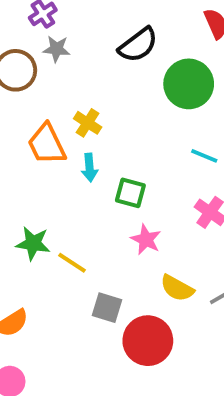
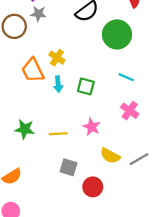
green square: (130, 193) -> (86, 86), moved
yellow line: (72, 263) -> (58, 134), moved, turned -36
red circle: (148, 341) -> (93, 187), size x0.7

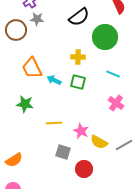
yellow cross: (57, 58) -> (78, 57), moved, turned -32
cyan arrow: (58, 84) -> (54, 80), turned 120
pink star: (92, 127) -> (81, 131), moved
green star: (25, 129) -> (25, 104), moved

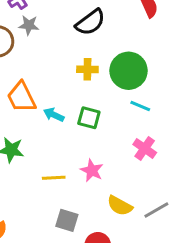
green circle: (105, 37) -> (129, 71), moved
yellow cross: (78, 57) -> (87, 69), moved
pink star: (81, 131) -> (92, 170), moved

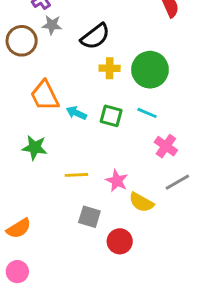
black semicircle: (90, 22) -> (95, 36), moved
cyan line: (140, 106) -> (147, 113), moved
pink star: (92, 170) -> (117, 181), moved
gray line: (156, 210) -> (177, 182), moved

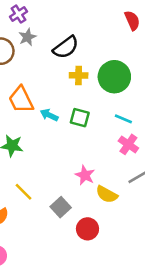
gray star: (52, 25) -> (27, 37), turned -30
cyan line: (147, 113) -> (123, 119), moved
yellow line: (76, 175) -> (24, 192), moved, turned 48
gray square: (89, 217) -> (61, 207), turned 30

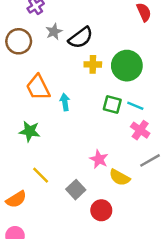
gray star: (27, 37) -> (54, 32), moved
cyan arrow: (49, 115) -> (65, 102), turned 56
green square: (80, 118) -> (112, 105), moved

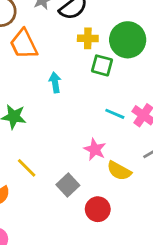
orange trapezoid: (38, 87) -> (24, 44), moved
green square: (112, 105) -> (102, 65), moved
cyan line: (135, 106) -> (115, 114), moved

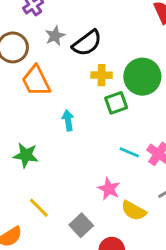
green square: (102, 65) -> (116, 103), turned -35

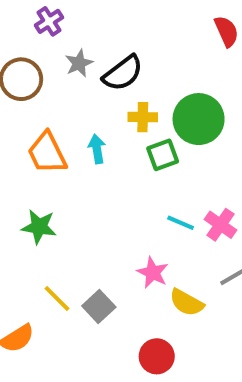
orange trapezoid: (36, 81) -> (47, 153), moved
cyan arrow: (68, 120) -> (97, 149), moved
gray square: (81, 225) -> (99, 306), moved

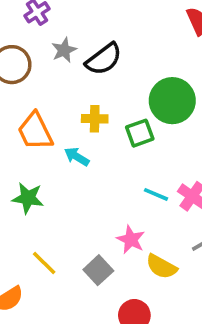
yellow cross: (143, 117) -> (95, 119), moved
cyan arrow: (97, 149) -> (77, 157), moved, turned -50
gray square: (99, 306) -> (98, 270), moved

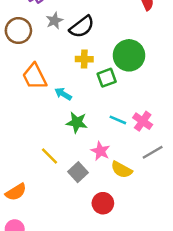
yellow cross: (95, 119) -> (84, 59), moved
green star: (28, 198) -> (77, 122), moved
yellow line: (44, 263) -> (49, 156), moved

